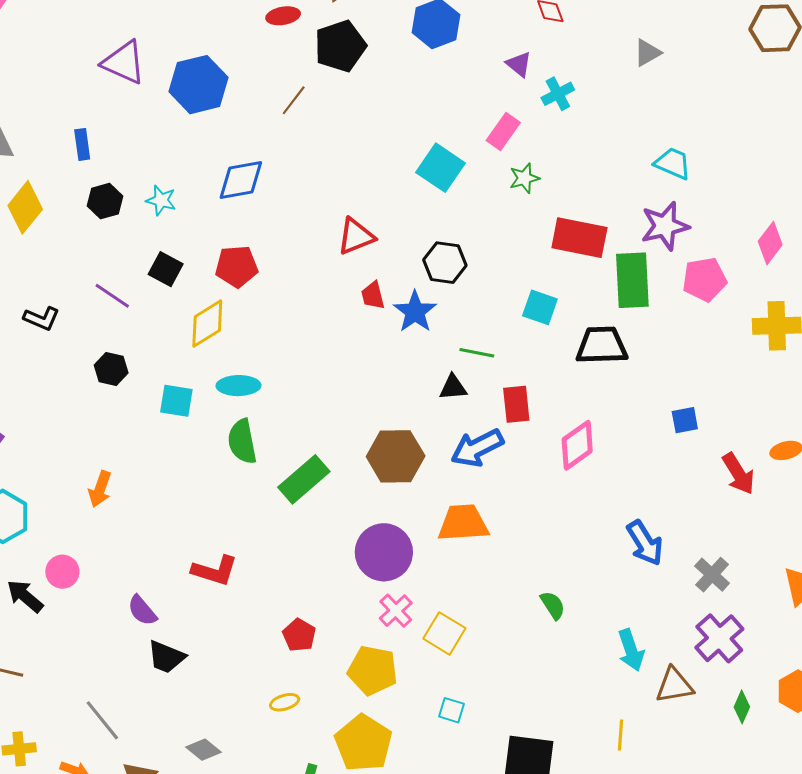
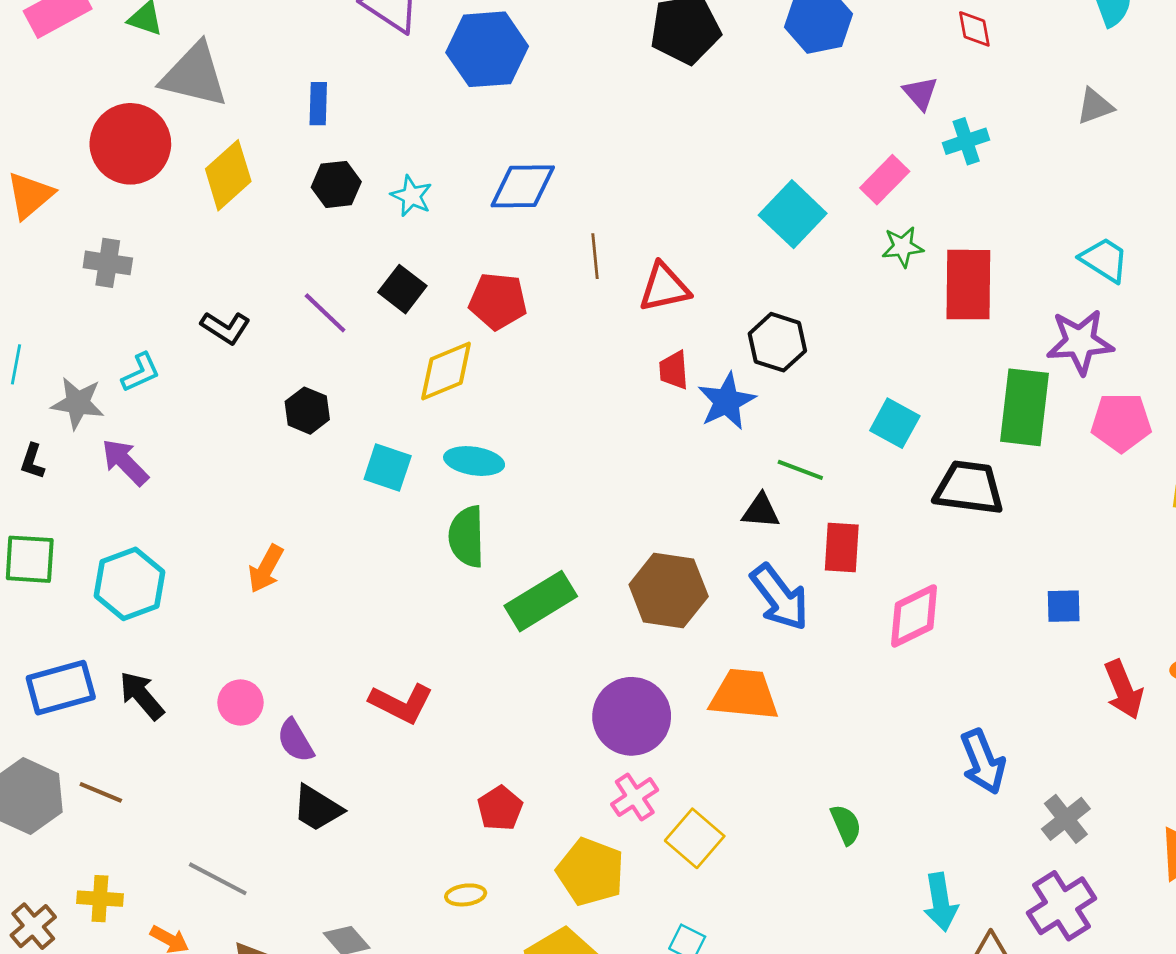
brown line: (294, 100) -> (595, 256), moved, turned -52
red rectangle: (579, 238) -> (968, 285), moved, turned 70
blue arrow: (477, 448) -> (780, 597), turned -110
pink circle: (62, 572) -> (240, 703), moved
gray line: (102, 720) -> (218, 879), turned -33

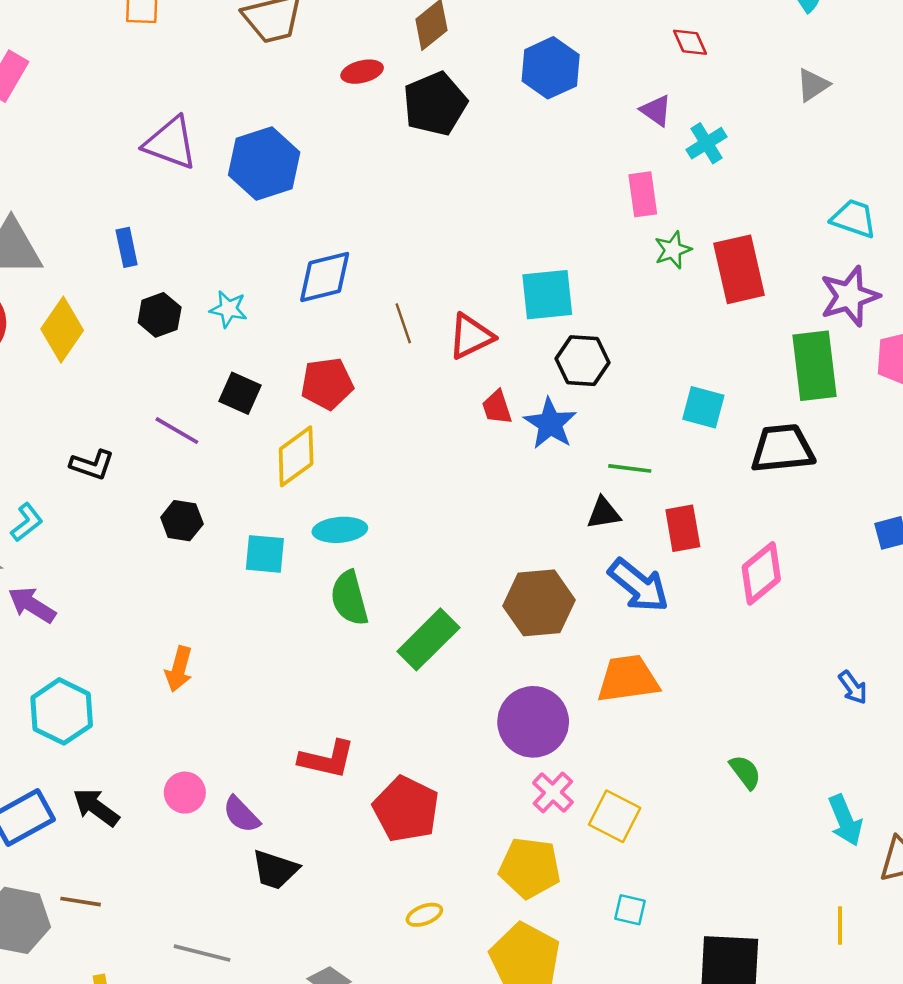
pink rectangle: (885, 180) -> (643, 194), turned -39
cyan square: (793, 214) -> (547, 295), moved, turned -36
blue arrow: (983, 762) -> (853, 687), size x0.6
red pentagon: (500, 808) -> (406, 809), moved, size x1.6

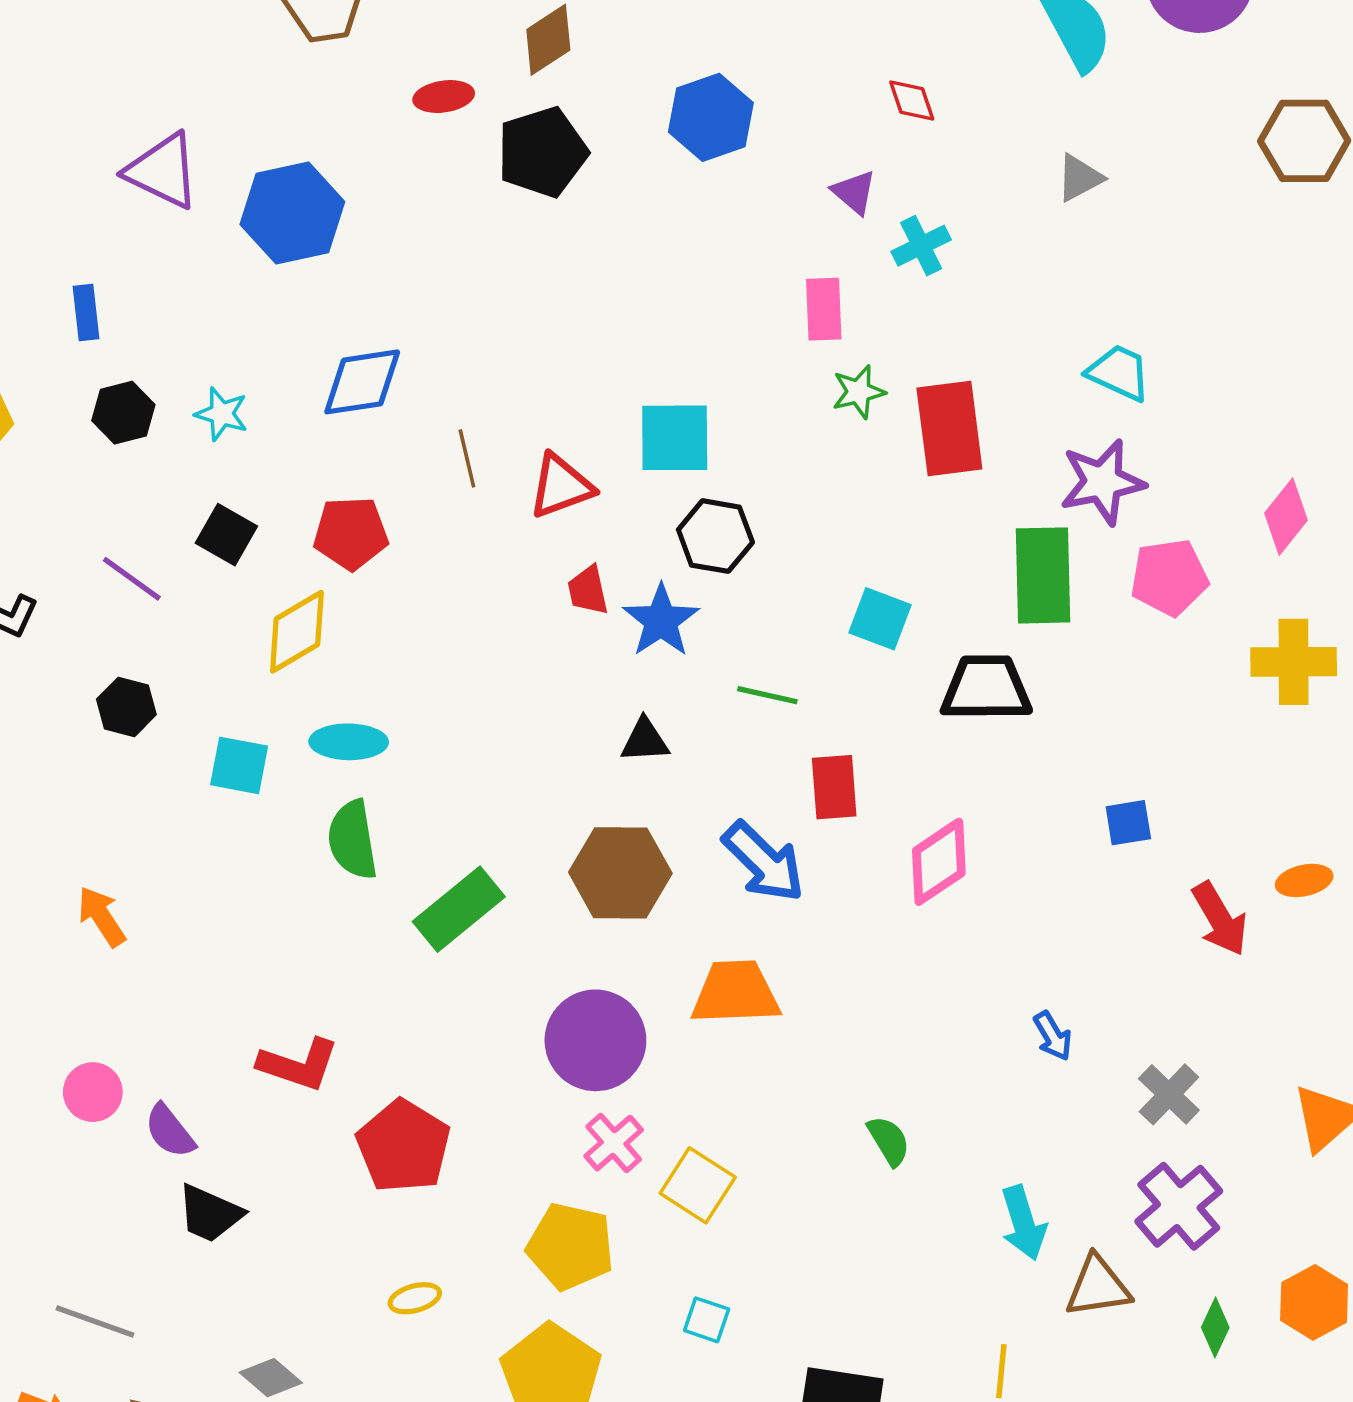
black triangle: (604, 513) -> (645, 740), moved
orange arrow: (179, 669) -> (102, 916), turned 126

